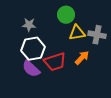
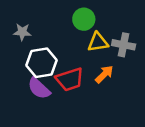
gray star: (29, 25) -> (22, 32), moved

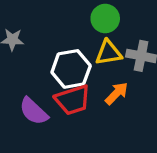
green circle: (84, 19) -> (105, 18), moved
white hexagon: (41, 63) -> (71, 69), moved

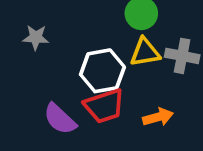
orange arrow: (117, 93) -> (158, 117), moved, turned 30

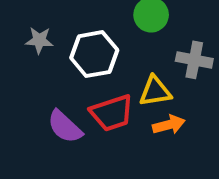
yellow triangle: (145, 52) -> (155, 91), moved
white hexagon: (102, 71) -> (94, 54), moved

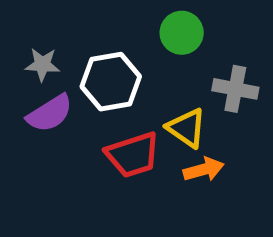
yellow triangle: (155, 91) -> (186, 128), turned 44
purple semicircle: (65, 127) -> (50, 113), moved, turned -75

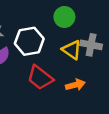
yellow triangle: (186, 128) -> (72, 50), moved
red trapezoid: (133, 155) -> (40, 78), turned 56

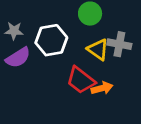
red trapezoid: (40, 78) -> (81, 80), moved

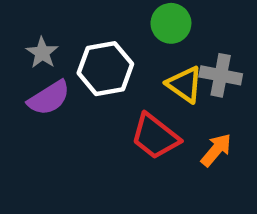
gray star: (14, 31) -> (42, 53), turned 30
orange arrow: (102, 88) -> (216, 150), moved, turned -35

